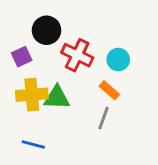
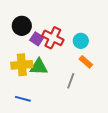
black circle: (46, 30) -> (22, 26), moved
purple square: (22, 57) -> (37, 39), moved, turned -32
orange rectangle: (109, 90) -> (86, 62), moved

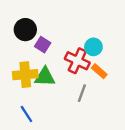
red cross: (53, 38) -> (77, 61), moved
blue line: (23, 99) -> (26, 114), turned 42

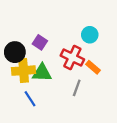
black circle: (25, 30) -> (15, 52), moved
cyan circle: (93, 47) -> (90, 35), moved
blue line: (26, 114) -> (30, 99), moved

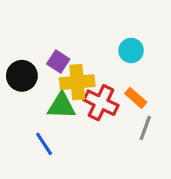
red cross: (72, 58) -> (101, 103), moved
yellow cross: (24, 71) -> (77, 82), moved
gray line: (77, 88) -> (145, 128), moved

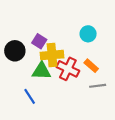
gray line: (145, 128) -> (98, 86), turned 63

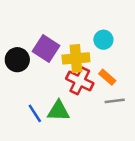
purple square: (39, 41) -> (46, 48), size x1.5
yellow cross: (52, 55) -> (76, 58), moved
green triangle: (41, 71) -> (58, 111), moved

